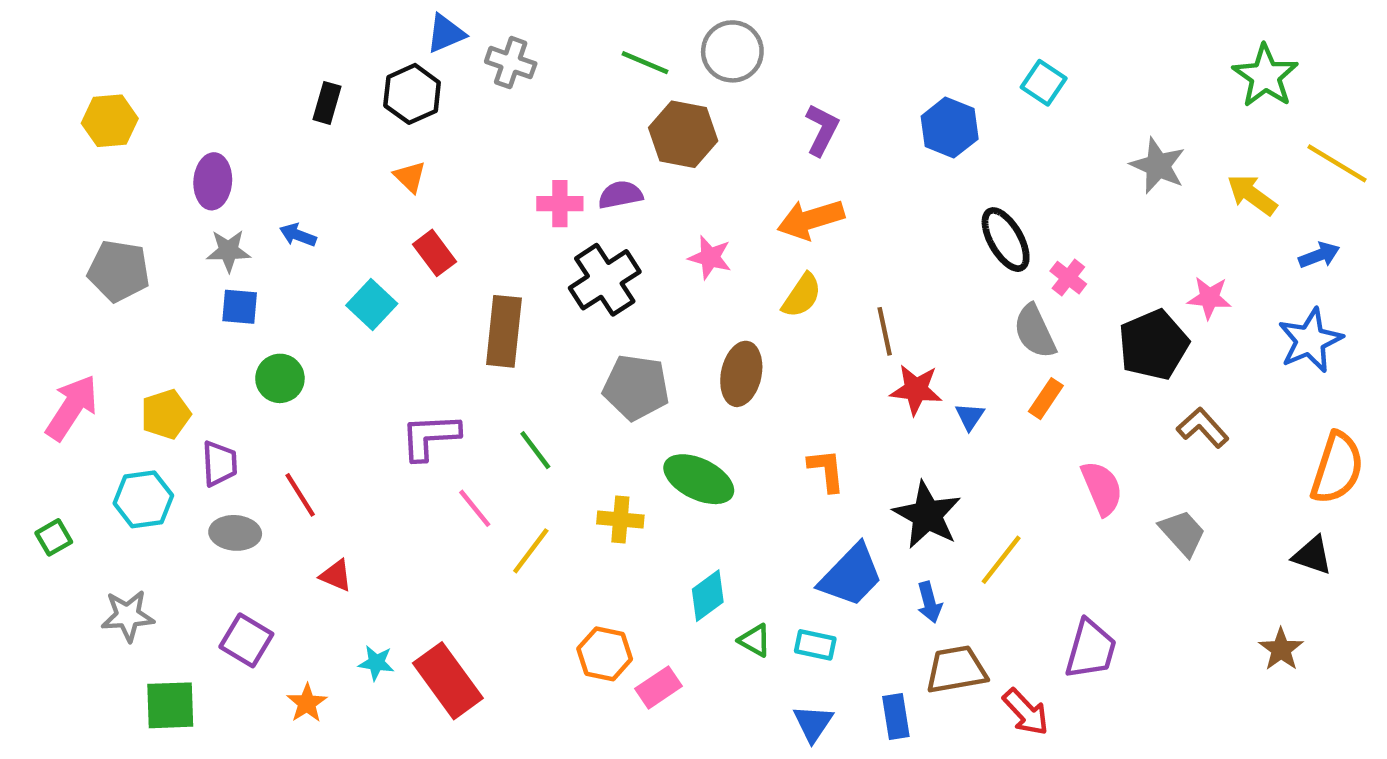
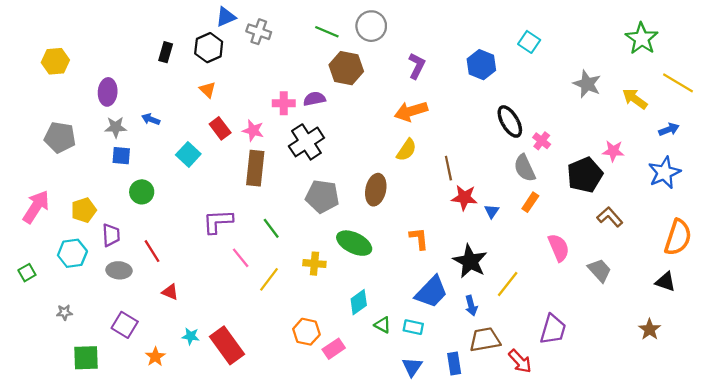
pink star: (710, 257) -> (253, 131), moved
gray star: (128, 616) -> (64, 312), size x0.6

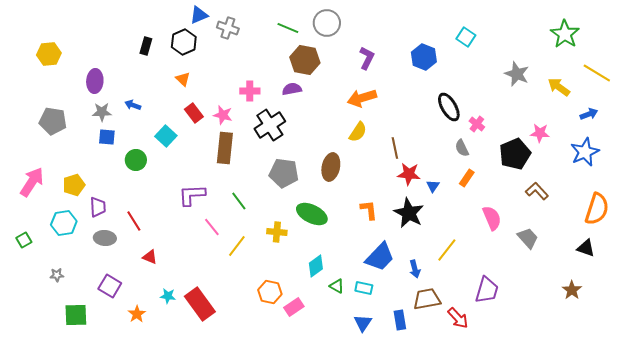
purple semicircle: (314, 99) -> (292, 89), moved
gray semicircle: (525, 168) -> (462, 148), size x0.7
green circle: (142, 192) -> (136, 160), moved
black star: (470, 261) -> (409, 213), moved

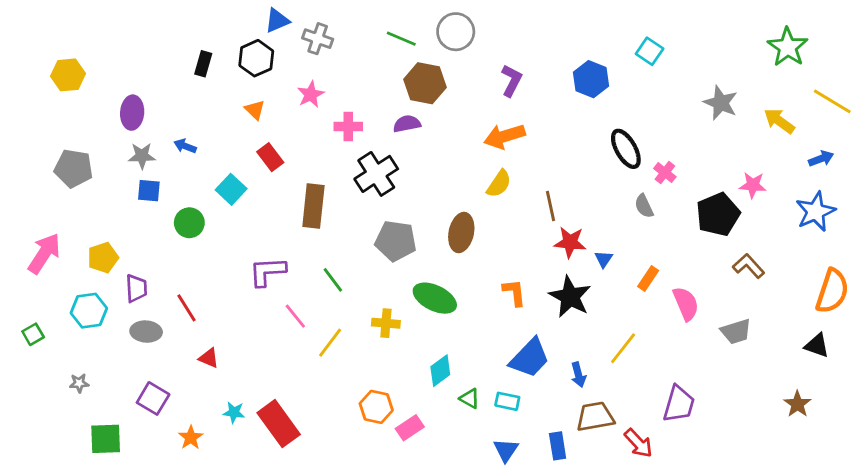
pink star: (223, 115) -> (311, 94), moved, turned 30
orange rectangle: (467, 178) -> (648, 279), moved
gray trapezoid: (528, 238) -> (736, 332), turned 115

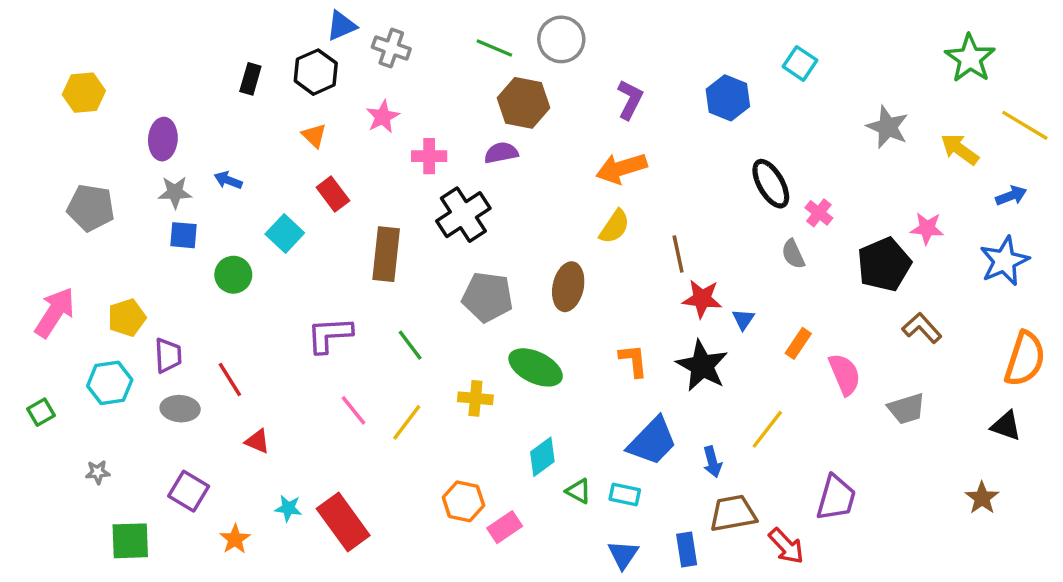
pink line: (295, 316) -> (354, 410), moved

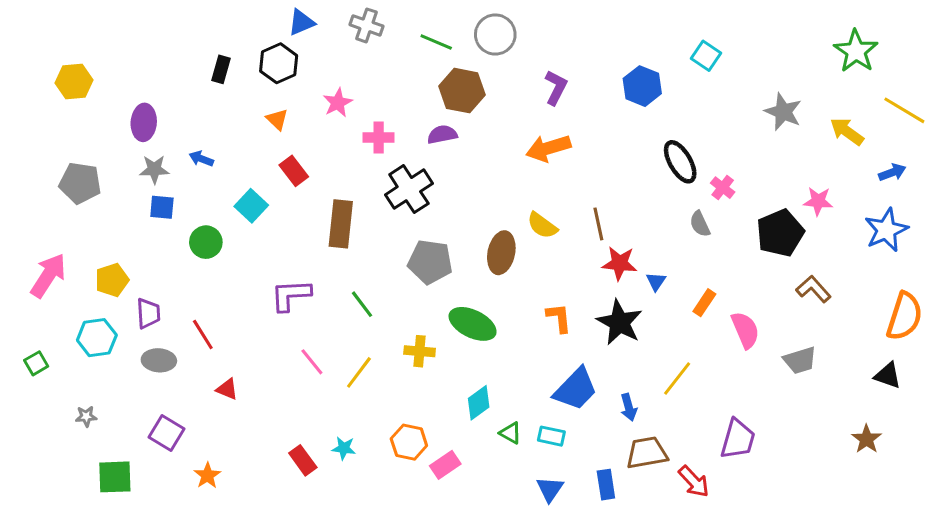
gray cross: (391, 48) -> (366, 25), moved
yellow semicircle: (615, 227) -> (542, 225), moved, turned 92
cyan star: (288, 508) -> (344, 448), moved
red rectangle: (343, 522) -> (303, 460), size x0.6

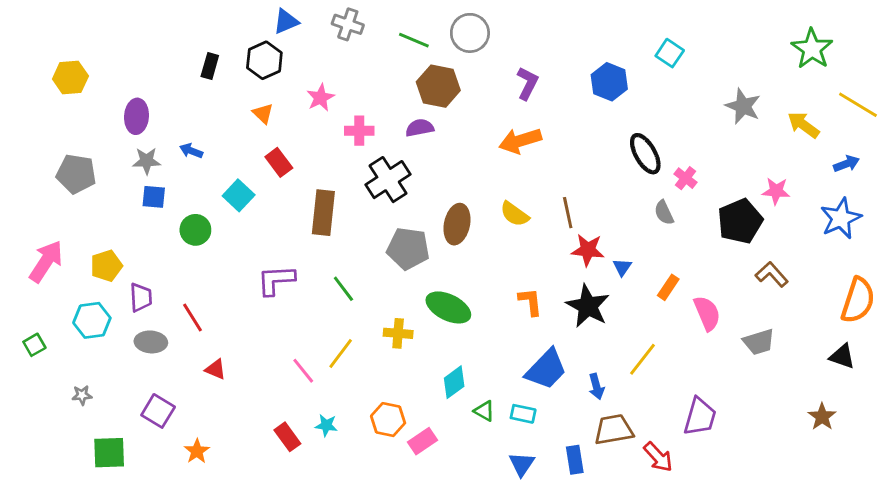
brown ellipse: (501, 253) -> (457, 224), moved
pink line: (312, 362) -> (303, 371), moved

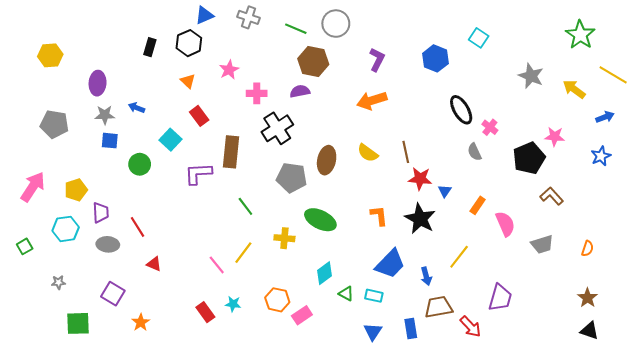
blue star: (841, 218) -> (601, 156), size x0.7
purple L-shape: (276, 280) -> (198, 173), moved
orange semicircle: (858, 300) -> (587, 248), moved, size x0.5
black triangle: (842, 356) -> (590, 331), moved

